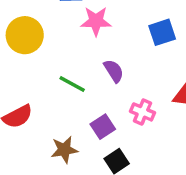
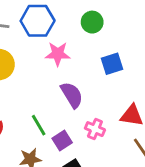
purple semicircle: (114, 71) -> (72, 95), size x1.4
green line: (72, 84) -> (39, 125), moved, turned 30

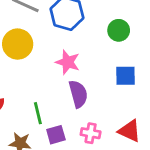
pink star: (58, 54) -> (68, 62), moved
pink cross: (95, 129) -> (91, 133), turned -30

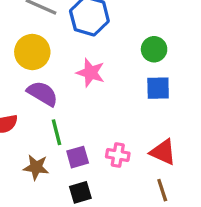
green circle: (119, 30) -> (154, 49), moved
purple semicircle: (78, 94) -> (42, 93), moved, turned -44

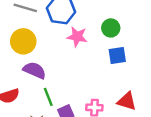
pink star: (91, 73) -> (77, 37), moved

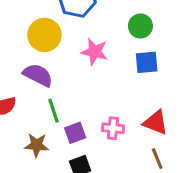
pink star: (77, 37) -> (95, 52), moved
yellow circle: (23, 41) -> (44, 35), moved

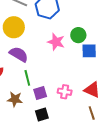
green circle: (140, 26) -> (78, 35), moved
yellow circle: (44, 35) -> (14, 27), moved

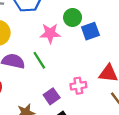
green line: (27, 78) -> (39, 60), moved

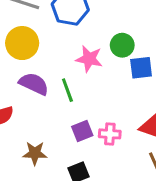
purple square: (52, 96) -> (82, 131), moved

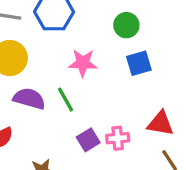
green circle: (122, 45) -> (126, 25), moved

